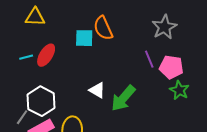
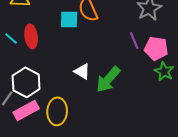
red ellipse: (46, 55) -> (31, 36), turned -40
cyan line: (26, 57) -> (11, 38), turned 56

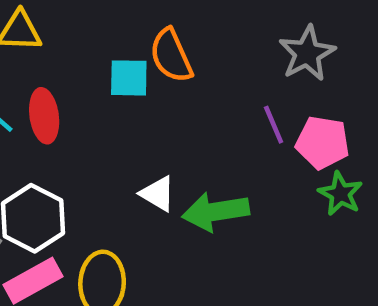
green arrow: (108, 79) -> (216, 212), turned 40

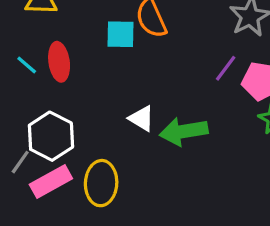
purple line: (274, 125) -> (226, 68), turned 60

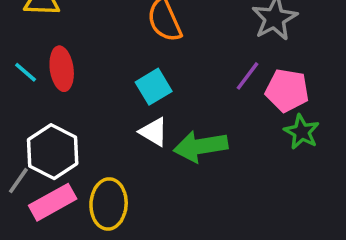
cyan square: (121, 34) -> (154, 87), moved, turned -32

